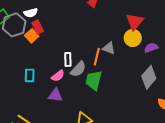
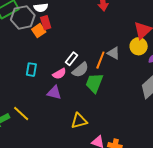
white rectangle: (68, 59) -> (71, 59), turned 32

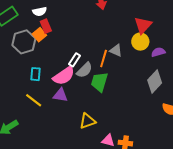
gray hexagon: (23, 17) -> (24, 42), moved
pink semicircle: (59, 74) -> (64, 76), size x1.6
yellow line: (21, 113) -> (34, 100), moved

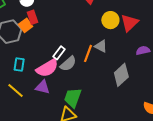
yellow circle: (140, 42) -> (110, 20), moved
green trapezoid: (99, 82) -> (73, 98), moved
gray diamond: (155, 82) -> (121, 75), moved

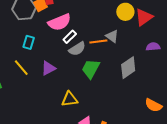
orange line: (88, 53) -> (98, 41), turned 54
pink semicircle: (47, 68) -> (59, 22), moved
purple triangle: (43, 87) -> (48, 68), turned -49
green trapezoid: (73, 98) -> (91, 69), moved

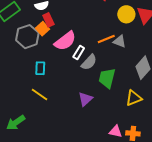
orange line: (98, 41) -> (106, 39), moved
purple triangle: (48, 68) -> (85, 99), moved
yellow triangle: (70, 99) -> (134, 98), moved

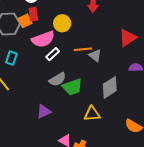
yellow circle: (126, 14) -> (62, 23), moved
gray semicircle: (89, 62) -> (57, 79), moved
green trapezoid: (107, 78) -> (72, 87), turned -140
purple triangle: (85, 99) -> (44, 111), moved

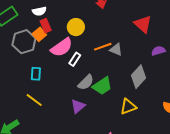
red triangle: (128, 38) -> (143, 24), turned -30
purple triangle: (44, 111) -> (78, 106), moved

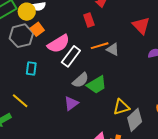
red rectangle: (46, 26) -> (89, 20), moved
yellow circle: (76, 27) -> (27, 12), moved
white rectangle: (75, 59) -> (71, 56), size x1.5
gray diamond: (139, 77) -> (135, 120), moved
yellow line: (34, 100) -> (20, 101), moved

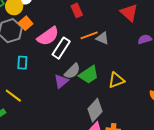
purple triangle: (71, 103) -> (61, 81), moved
yellow triangle: (121, 107) -> (116, 80), moved
gray diamond: (135, 120) -> (95, 110), moved

